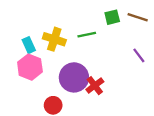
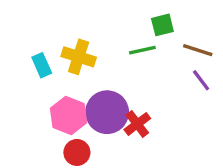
brown line: (138, 17) -> (198, 50), moved
green line: (87, 35) -> (142, 50), moved
pink hexagon: (30, 67) -> (69, 116), moved

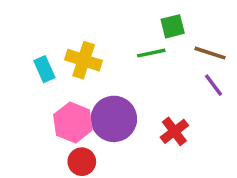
red cross: (137, 124) -> (174, 131), moved

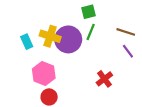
green square: (173, 26) -> (88, 12), moved
green line: (151, 53) -> (91, 32), turned -56
purple circle: (114, 119) -> (68, 39), moved

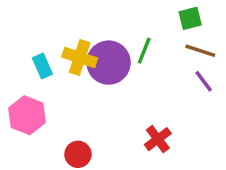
green square: (88, 12) -> (190, 18), moved
pink hexagon: (44, 74) -> (27, 115), moved
red cross: (104, 79) -> (158, 139), moved

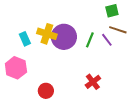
green line: (144, 51) -> (90, 40), moved
purple line: (204, 81) -> (107, 40), moved

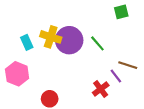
brown line: (118, 30) -> (128, 65), moved
green line: (90, 40) -> (97, 43), turned -63
purple line: (107, 40) -> (116, 76), moved

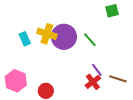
brown line: (128, 65) -> (118, 79), moved
pink hexagon: (17, 74) -> (16, 81), moved
purple line: (116, 76) -> (97, 70), moved

